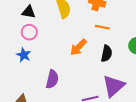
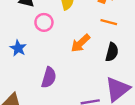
pink circle: (29, 32) -> (44, 22), moved

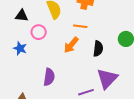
orange line: (109, 22) -> (80, 26), moved
blue star: (18, 48) -> (20, 48), moved

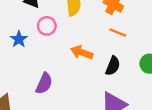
orange line: (80, 26) -> (118, 32), moved
orange arrow: (71, 45) -> (82, 52), turned 54

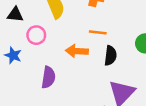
orange line: (118, 32) -> (98, 32), moved
purple semicircle: (44, 83) -> (48, 77), moved

